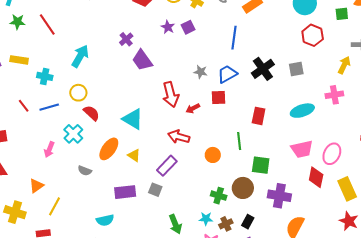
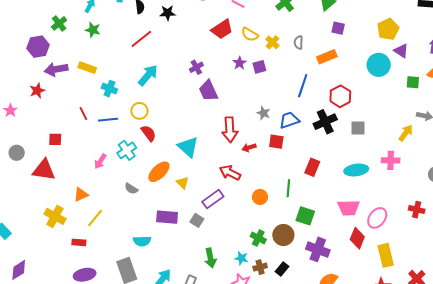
red line: (47, 25) -> (141, 39), moved, turned 75
red hexagon: (313, 35) -> (340, 96), moved

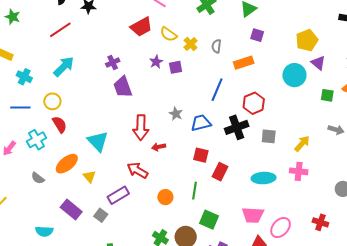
yellow arrow: (406, 133) -> (302, 144), moved
red square: (276, 142) -> (201, 155), moved
purple rectangle: (167, 217) -> (71, 210), turned 30

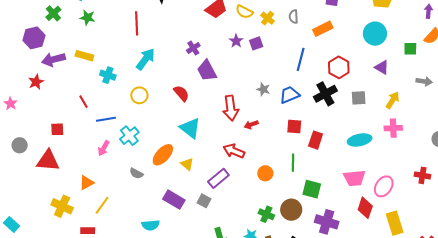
red line: (60, 30) -> (137, 23), turned -50
purple triangle: (318, 63) -> (382, 67), moved
blue line: (20, 107) -> (106, 119), moved
red semicircle: (60, 124) -> (181, 93), moved

